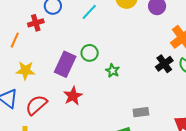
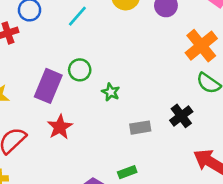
black cross: (164, 64) -> (181, 116), moved
gray rectangle: (141, 112) -> (140, 128), moved

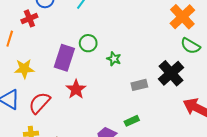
black cross: (181, 116) -> (171, 73), size x1.4

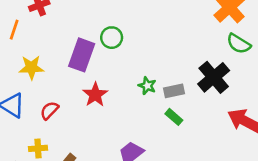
green star: (114, 59) -> (147, 86), moved
red semicircle: (39, 103) -> (49, 110), size x0.7
green rectangle: (132, 121) -> (174, 117), moved, turned 64

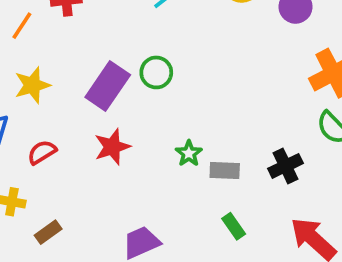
yellow star: (31, 67) -> (32, 85), turned -30
black cross: (214, 77) -> (285, 166), size x0.7
green rectangle: (174, 117) -> (234, 226), moved

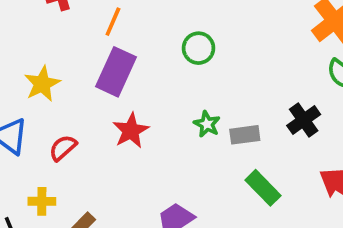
orange line: (22, 26) -> (113, 22), moved
green circle: (156, 72) -> (198, 48), moved
green rectangle: (234, 226) -> (263, 188), size x1.4

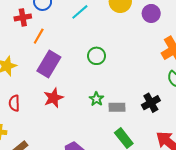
orange line: (113, 22) -> (39, 36), moved
red semicircle: (63, 148) -> (14, 103), turned -56

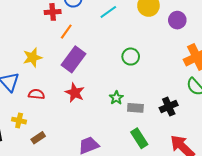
green circle: (97, 56) -> (131, 57), moved
red star: (53, 98) -> (75, 93), turned -30
red semicircle: (14, 103) -> (36, 94), turned 91

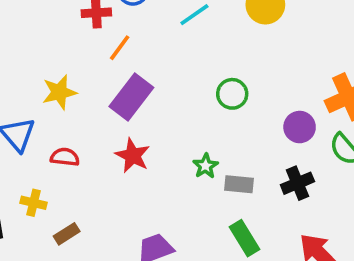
purple circle: (177, 20) -> (300, 127), moved

